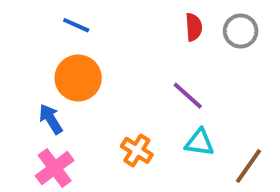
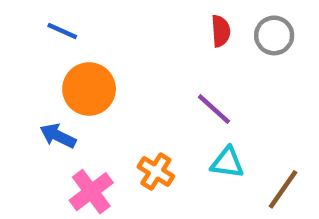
blue line: (76, 25) -> (62, 31), moved
blue arrow: (51, 119) -> (58, 136), turned -32
pink cross: (55, 168) -> (91, 192), moved

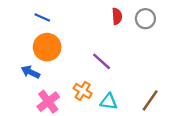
blue line: (62, 31) -> (42, 17), moved
purple line: (214, 109) -> (102, 61), moved
cyan triangle: (227, 163) -> (109, 102), moved

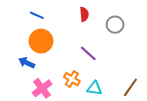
red semicircle: (117, 16) -> (84, 14), moved
gray circle: (145, 19) -> (115, 25), moved

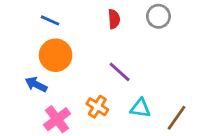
gray circle: (115, 25) -> (158, 16), moved
cyan triangle: (94, 88) -> (140, 108), moved

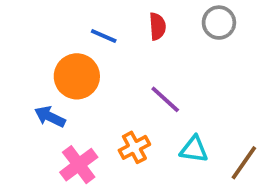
blue line: (50, 20) -> (104, 36), moved
orange cross: (97, 107) -> (134, 147), turned 30

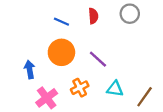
orange circle: (77, 76) -> (61, 52), moved
blue arrow: (50, 117) -> (30, 69), turned 54

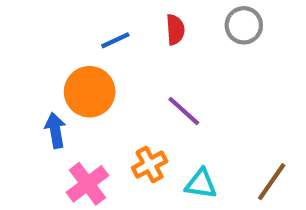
blue line: (61, 22) -> (115, 40), turned -49
orange circle: (61, 52) -> (90, 92), moved
cyan triangle: (115, 89) -> (201, 184), moved

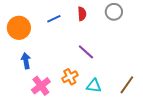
orange circle: (90, 92) -> (19, 28), moved

